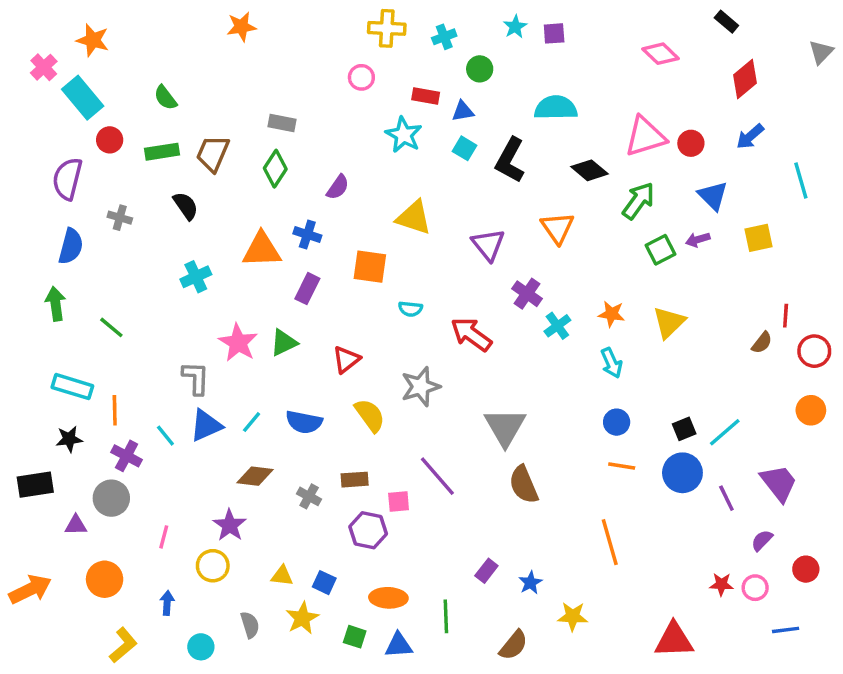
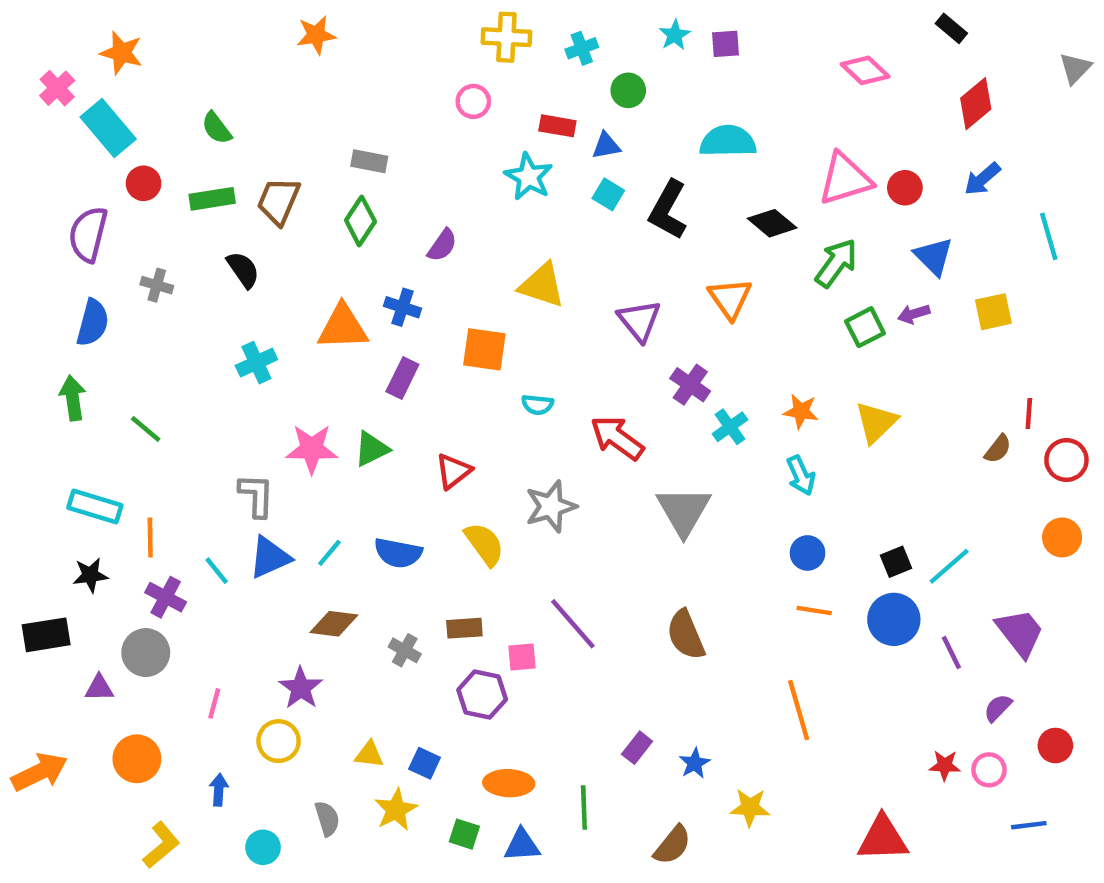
pink star: (238, 343) -> (312, 449), turned -30
gray triangle: (505, 427) -> (684, 511), moved

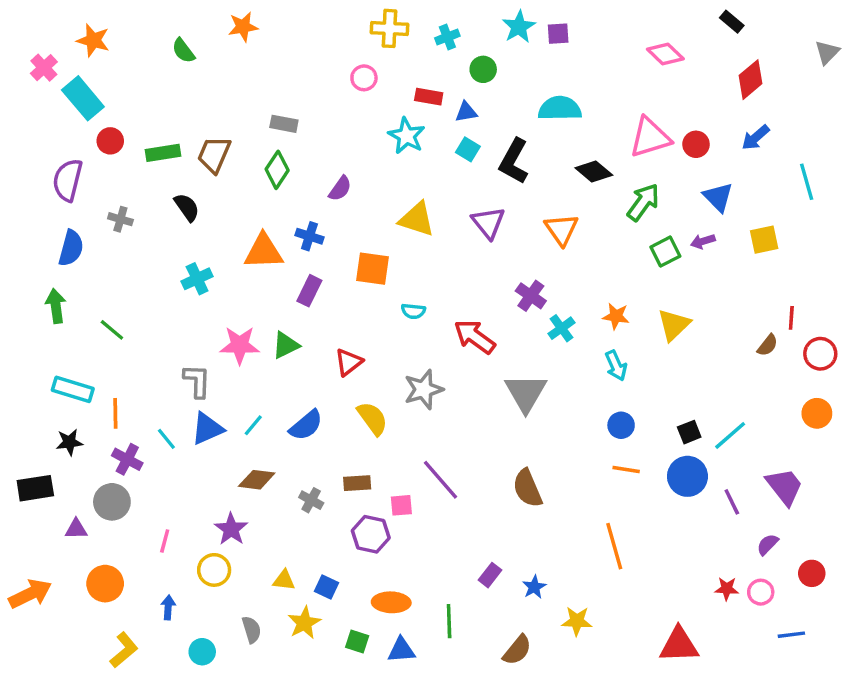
cyan star: (675, 35) -> (519, 27), size x1.4
green semicircle: (217, 128) -> (183, 51), moved
purple triangle: (639, 321) -> (488, 223), moved
blue semicircle: (398, 553) -> (306, 425), turned -51

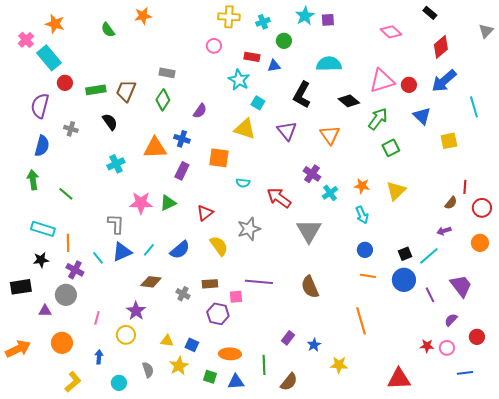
blue arrow: (756, 137) -> (444, 81), size x1.5
cyan square: (468, 149) -> (258, 103), moved
purple arrow: (703, 241) -> (444, 231), moved
purple line: (441, 480) -> (259, 282), turned -44
brown semicircle: (517, 650) -> (289, 382), moved

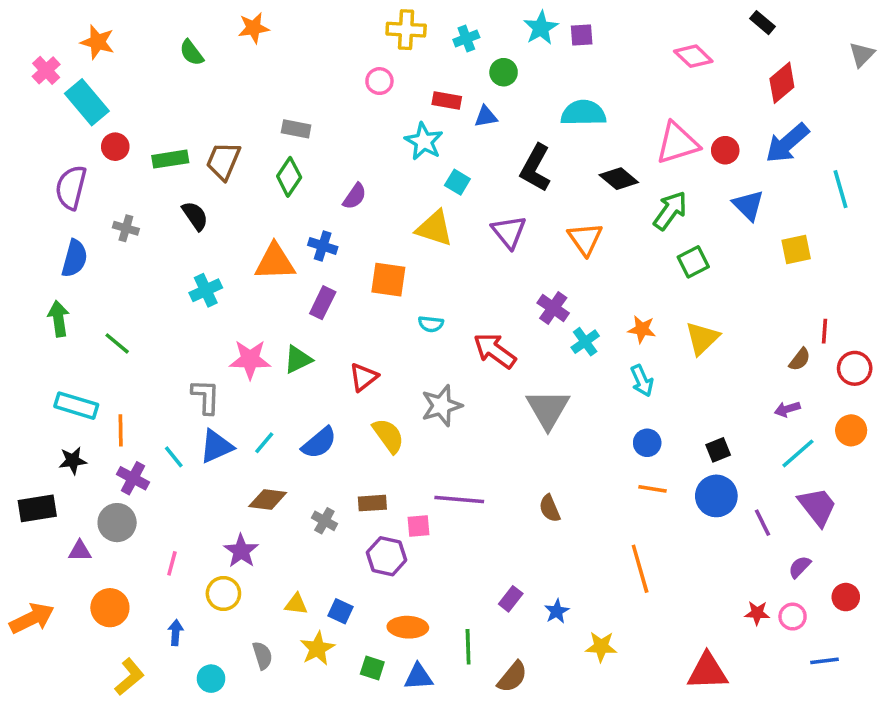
cyan line: (429, 256) -> (798, 453), moved
brown semicircle: (310, 287) -> (550, 508), size x0.7

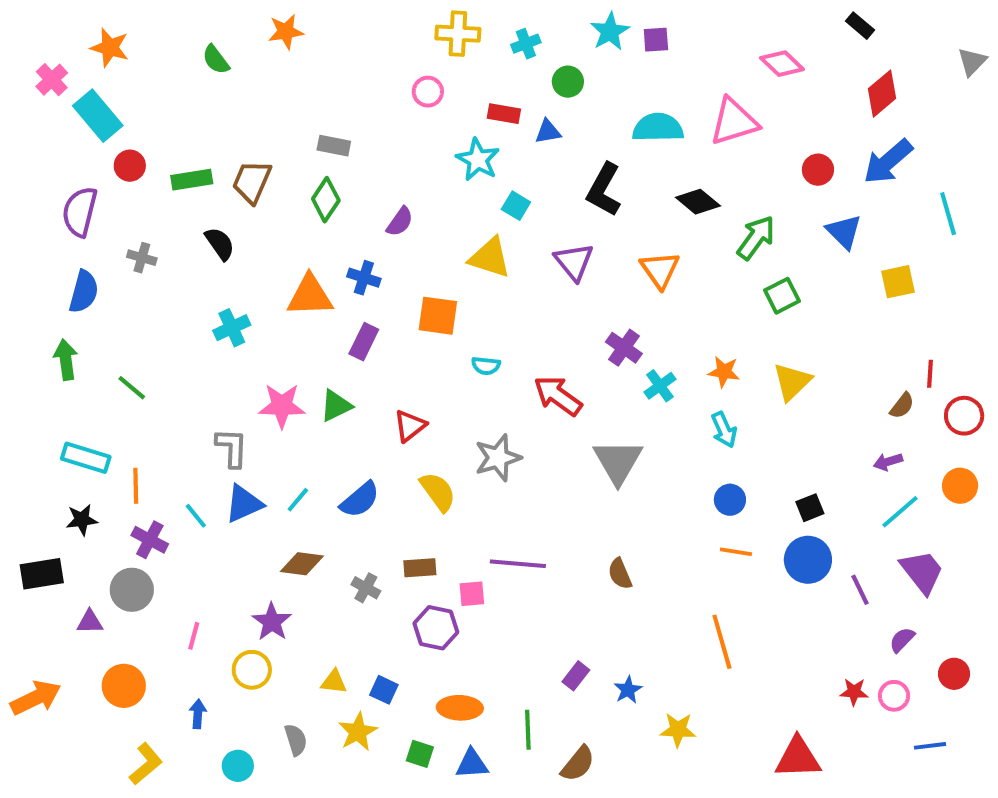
pink triangle: (677, 143) -> (734, 122), moved

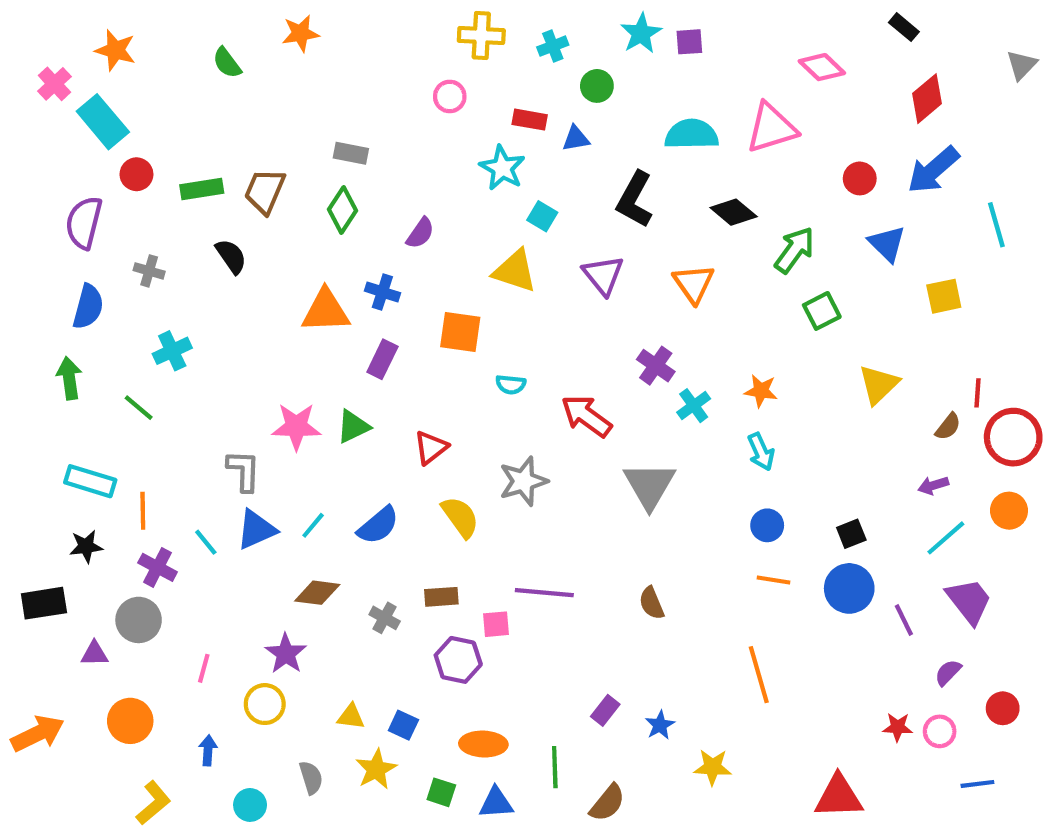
cyan cross: (232, 328) -> (172, 351), moved
yellow triangle: (792, 382) -> (879, 384), moved
red circle: (964, 416) -> (1013, 437), size x1.4

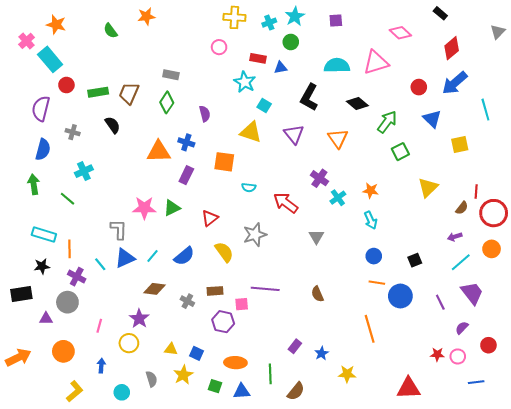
cyan star: (641, 33) -> (295, 16), moved
purple semicircle: (420, 233) -> (205, 114), turned -49
gray triangle: (649, 485) -> (316, 237), size x0.6
blue circle: (849, 588) -> (400, 296), moved

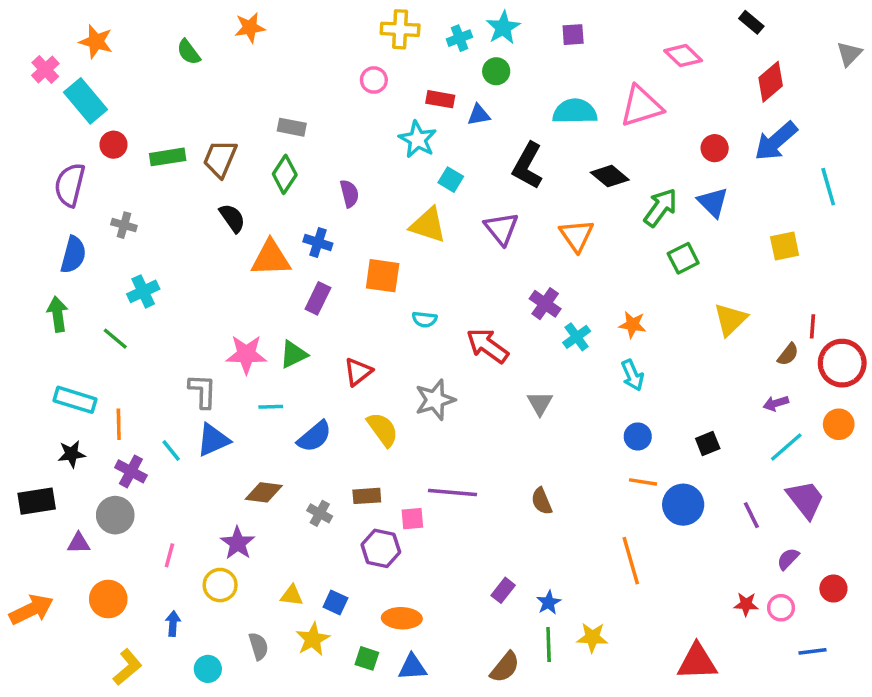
blue triangle: (432, 119) -> (713, 202), moved
black semicircle: (113, 125) -> (232, 218), moved
cyan line: (152, 256) -> (271, 407), moved, turned 48
green line: (270, 374) -> (549, 644), moved

